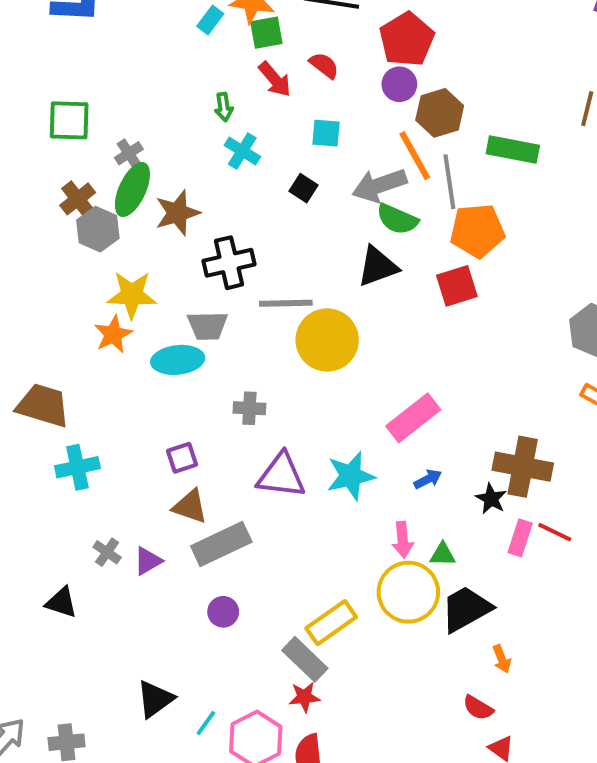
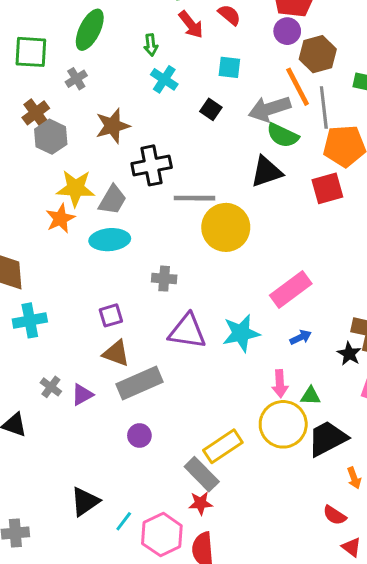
green ellipse: (132, 190) -> (90, 30), moved
gray trapezoid: (208, 326) -> (112, 200), moved, turned -60

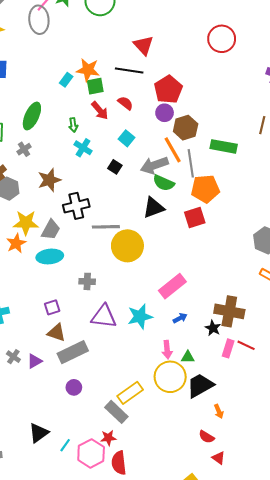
cyan square: (229, 67) -> (126, 138), turned 35
red star: (201, 503) -> (108, 438), moved

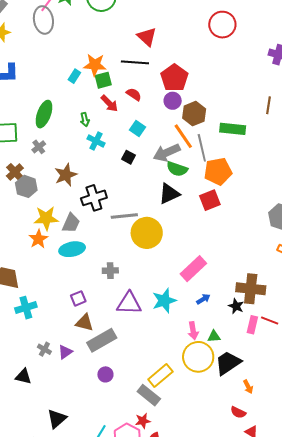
black triangle: (39, 433) -> (57, 419), moved

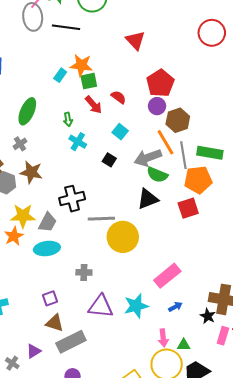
black line: (135, 62) -> (66, 27), moved
green rectangle: (233, 129) -> (210, 153), moved
brown star: (66, 175) -> (31, 172), moved, turned 30
gray cross: (44, 349) -> (12, 363), moved

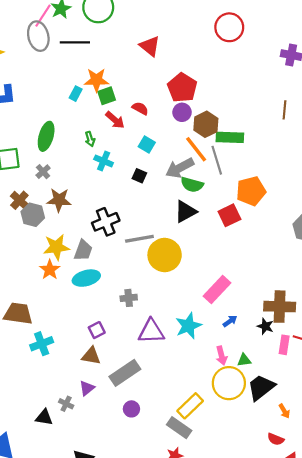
green rectangle: (210, 153) -> (230, 137), moved
orange pentagon: (198, 180) -> (251, 191), moved
brown triangle: (55, 323) -> (91, 356), moved

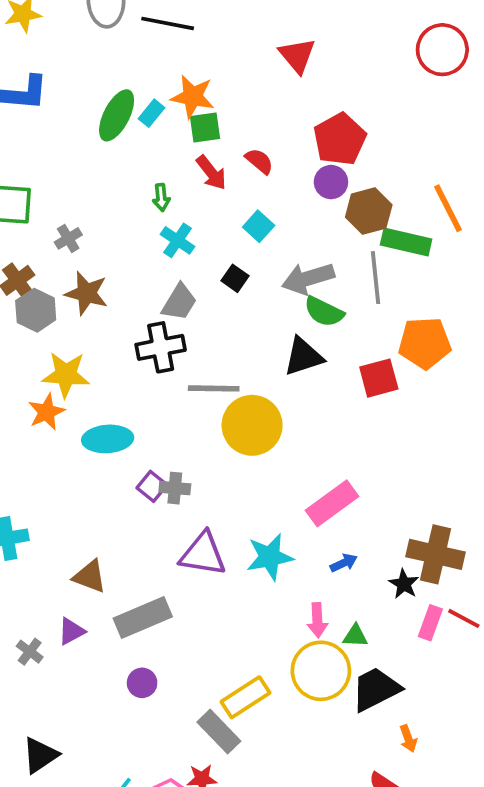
green ellipse: (46, 136) -> (117, 115), moved
orange line: (196, 149) -> (448, 208), moved
gray trapezoid: (83, 250) -> (179, 302), moved
purple square: (97, 330) -> (152, 486), moved, turned -35

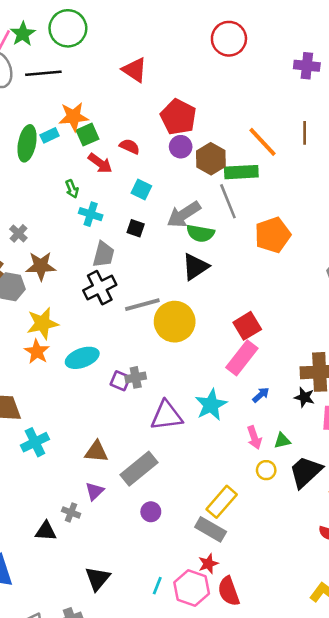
cyan rectangle: (152, 113) -> (50, 135), turned 42
red square: (379, 378) -> (247, 326), moved
yellow circle: (321, 671) -> (266, 470), size x0.5

